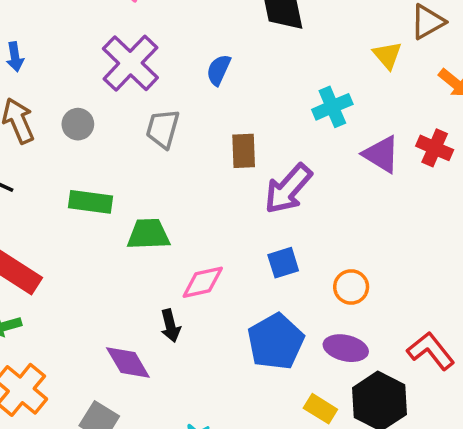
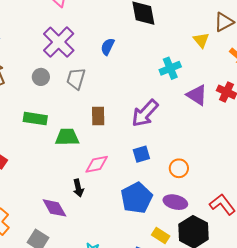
gray circle: (78, 124) -> (41, 77), moved
brown rectangle: (244, 151) -> (98, 116), moved

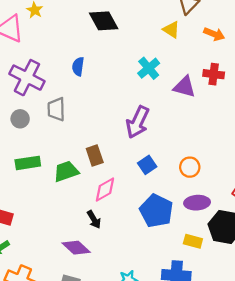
brown rectangle: (98, 116) -> (95, 156), moved

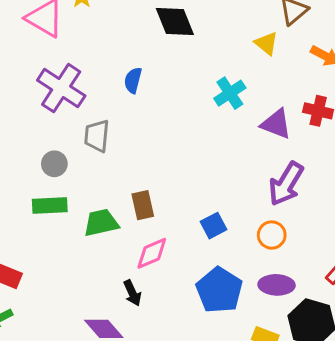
gray circle: (20, 119) -> (54, 164), moved
purple arrow: (138, 122) -> (286, 184), moved

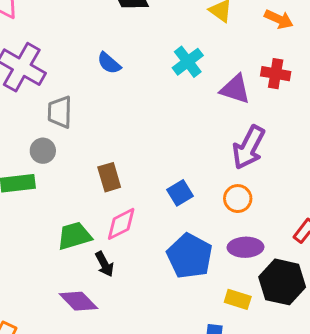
blue semicircle: (133, 80) -> (109, 63), moved, turned -60
gray circle: (54, 164) -> (43, 151), moved
green trapezoid: (101, 223) -> (74, 236), moved

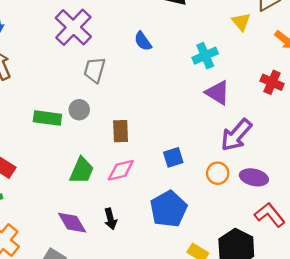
purple triangle: (235, 89) -> (218, 93), moved
gray circle: (43, 151) -> (79, 110), moved
green trapezoid: (74, 236) -> (82, 170), turned 116
purple ellipse: (245, 247) -> (254, 177), moved
black arrow: (104, 264) -> (110, 219), moved

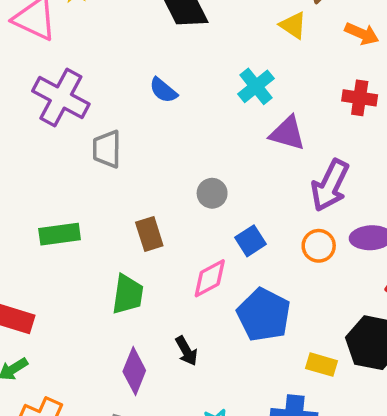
gray circle: (79, 110) -> (212, 193), moved
brown rectangle: (121, 131) -> (149, 234), moved
pink diamond: (121, 170) -> (210, 278), moved
purple diamond: (72, 223) -> (134, 371), turned 68

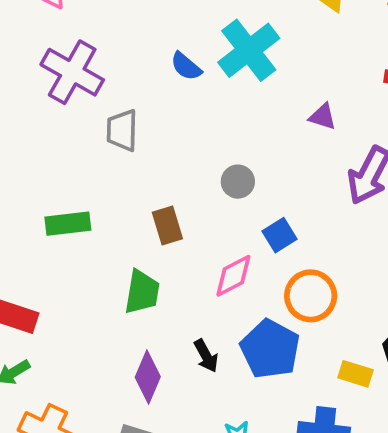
cyan cross: (256, 86) -> (249, 50), moved, size x1.5
purple triangle: (287, 133) -> (323, 117), size x0.7
orange circle: (319, 246) -> (311, 296), moved, size x1.4
blue pentagon: (264, 315) -> (270, 349), moved

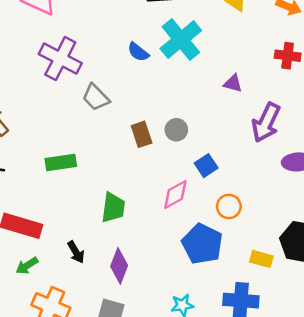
gray trapezoid: (122, 130) -> (96, 97), turned -44
brown rectangle: (167, 225) -> (142, 134), moved
orange circle: (311, 296) -> (229, 206), size x0.7
black arrow: (206, 356) -> (76, 252), moved

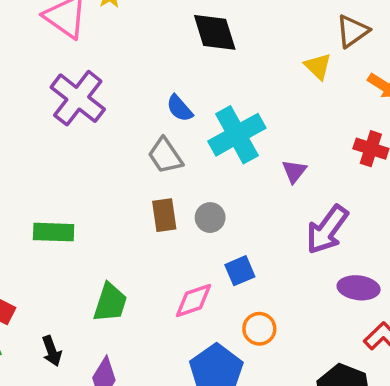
cyan cross: (181, 39) -> (237, 135), moved
purple triangle: (233, 83) -> (294, 171), turned 42
gray trapezoid: (96, 97) -> (165, 156), moved

